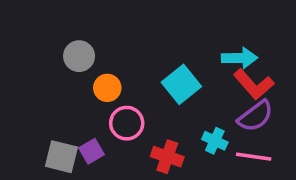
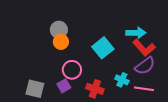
gray circle: (79, 56) -> (59, 30), moved
orange circle: (107, 88) -> (61, 42), moved
purple square: (91, 151) -> (64, 86), moved

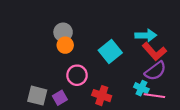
cyan cross: (122, 80) -> (141, 88), moved
purple square: (64, 86) -> (60, 98), moved

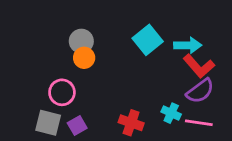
cyan square: (110, 52) -> (148, 40), moved
pink circle: (77, 75) -> (62, 92), moved
cyan cross: (141, 88) -> (171, 113), moved

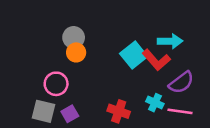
cyan square: (148, 40) -> (134, 55), moved
red L-shape: (199, 66) -> (156, 60), moved

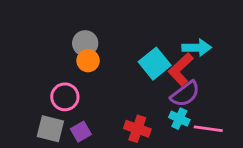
red L-shape: (156, 60) -> (181, 69), turned 88
purple semicircle: (181, 83) -> (185, 94), moved

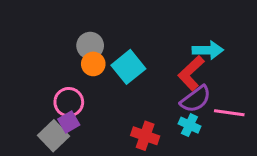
cyan square: (155, 64) -> (128, 67), moved
gray square: (50, 129) -> (53, 136), turned 32
pink line: (208, 129) -> (229, 113), moved
purple square: (81, 132) -> (69, 122), moved

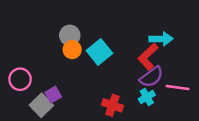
pink circle: (69, 102) -> (20, 79), moved
cyan cross: (189, 125) -> (147, 97), turned 35

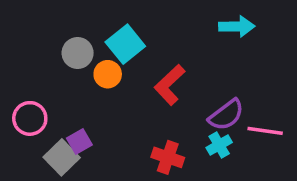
gray circle: (70, 35) -> (78, 53), moved
cyan arrow: (161, 39) -> (237, 26), moved
cyan square: (99, 52) -> (125, 44), moved
red L-shape: (148, 57) -> (170, 85), moved

